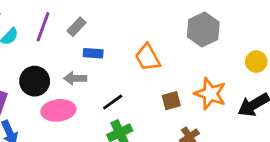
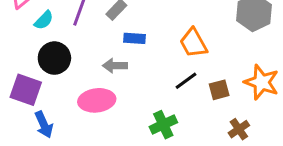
black circle: (35, 81) -> (54, 58), moved
black line: (113, 102) -> (186, 81), moved

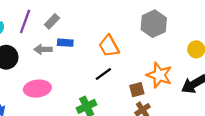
gray arrow: (115, 66) -> (43, 49), moved
brown square: (219, 90) -> (137, 90), moved

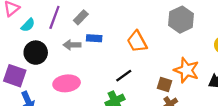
black line: (103, 74) -> (124, 76), moved
brown square: (137, 90) -> (164, 84), turned 32

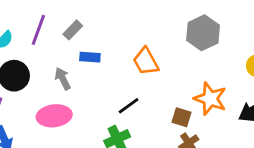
gray arrow: (72, 45) -> (63, 79), moved, turned 63

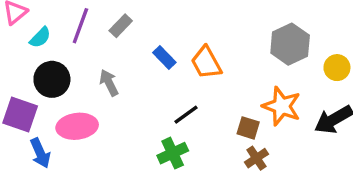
gray hexagon: (203, 33) -> (290, 44), moved
blue rectangle: (90, 57) -> (164, 58), moved, turned 42
pink ellipse: (54, 116) -> (77, 126), moved

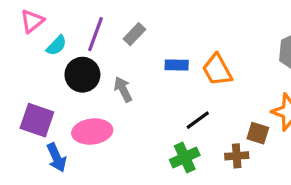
blue rectangle: (164, 58) -> (177, 65), turned -45
black circle: (52, 79) -> (82, 75), moved
brown cross: (256, 158) -> (237, 156), moved, turned 30

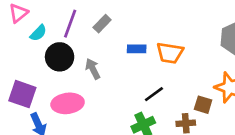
orange trapezoid: (217, 70) -> (170, 53), turned -52

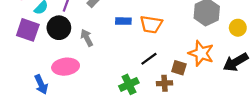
purple square: (22, 94) -> (28, 30), moved
black line: (154, 94) -> (149, 59), moved

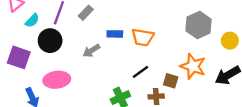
purple square: (28, 30) -> (19, 57), moved
gray arrow: (87, 38) -> (91, 51), moved, turned -96

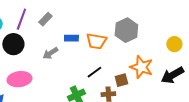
gray hexagon: (199, 25) -> (126, 30), moved
brown square: (171, 81) -> (121, 80), turned -32

